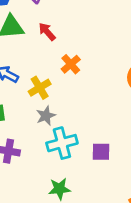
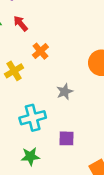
gray star: (46, 116) -> (65, 92), moved
purple square: (101, 152) -> (67, 138), moved

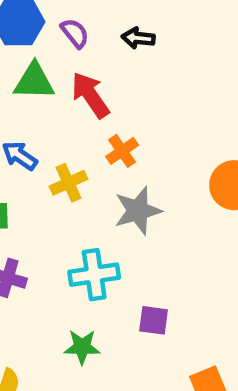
red arrow: (21, 23) -> (90, 95), size x1.5
gray star: (65, 92) -> (138, 211), moved, size x1.5

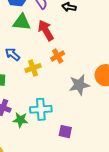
gray star: (138, 211) -> (79, 85), moved
green star: (82, 347) -> (20, 120), moved

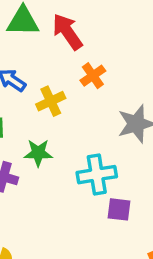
cyan cross: (41, 109) -> (97, 175), moved
green star: (20, 120) -> (38, 153), moved

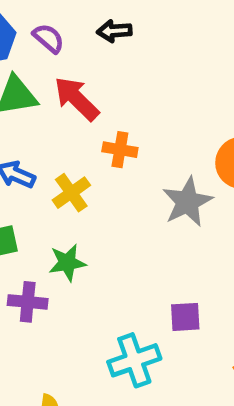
orange cross: (93, 76) -> (120, 150), turned -35
cyan cross: (97, 175) -> (134, 360), moved

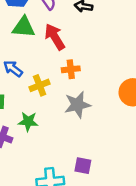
orange cross: (120, 150) -> (71, 69), turned -30
gray star: (187, 202) -> (77, 105), moved

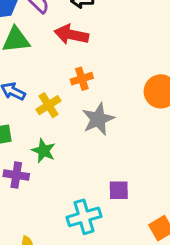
red arrow: (55, 37) -> (71, 35), moved, turned -36
green star: (28, 122) -> (44, 151), turned 30

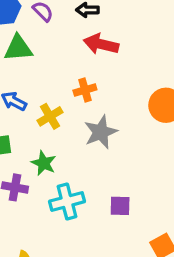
red arrow: (71, 35) -> (101, 44), moved
cyan cross: (84, 217) -> (67, 201), moved

